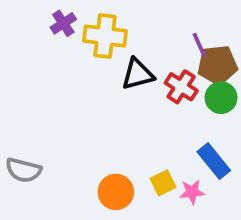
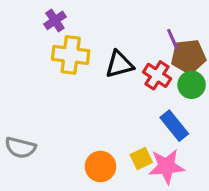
yellow cross: (105, 36) -> (71, 55), moved
blue rectangle: (214, 161) -> (174, 126), moved
pink star: (192, 192) -> (166, 166), size x1.6

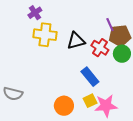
blue rectangle: (174, 126) -> (90, 77), moved

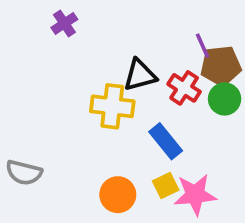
yellow cross: (45, 35) -> (112, 106), moved

